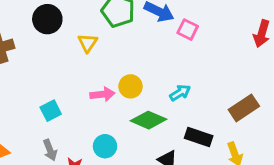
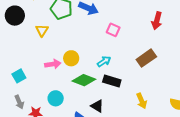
pink square: (188, 30) -> (113, 30), moved
brown rectangle: (244, 108) -> (146, 58), moved
black rectangle: (199, 137) -> (112, 81), moved

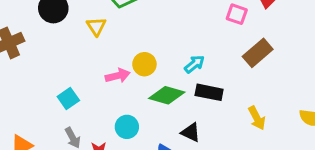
pink square: (113, 30) -> (237, 14), moved

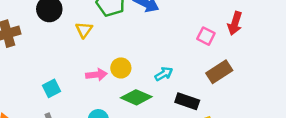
black rectangle: (209, 92) -> (187, 101), moved

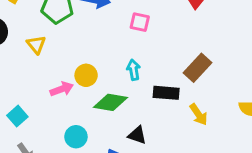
pink square: (206, 36) -> (140, 22), moved
brown rectangle: (219, 72) -> (198, 68), moved
cyan arrow: (164, 74) -> (134, 70), turned -54

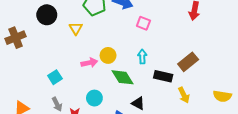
pink square: (140, 22) -> (143, 23), moved
green diamond: (110, 102) -> (123, 77), turned 40

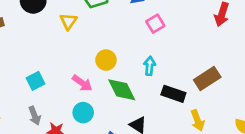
pink square: (143, 23) -> (155, 24), turned 32
pink arrow: (89, 63) -> (82, 83), moved, turned 42

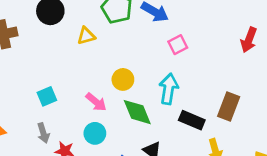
yellow triangle: (68, 21) -> (86, 36), turned 36
cyan arrow: (150, 66) -> (169, 89), size x1.5
brown rectangle: (207, 79) -> (229, 107), turned -40

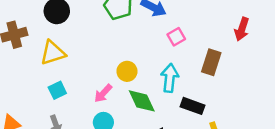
yellow triangle: (86, 36) -> (53, 53), moved, size x1.5
pink arrow: (96, 102) -> (103, 93), turned 96
brown rectangle: (229, 107) -> (211, 62), moved

